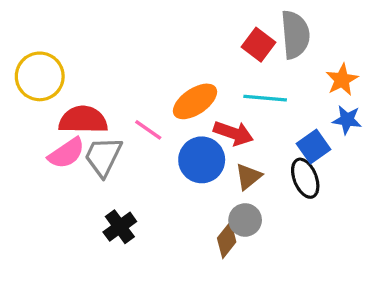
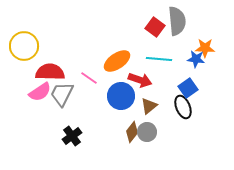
orange star: (342, 80) -> (205, 48), turned 30
blue star: (347, 120) -> (196, 59), moved
brown diamond: (227, 240) -> (132, 132), moved

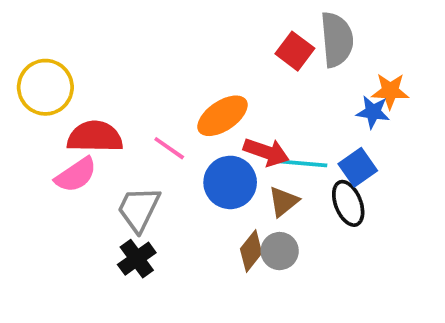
cyan line: (159, 59) -> (302, 163), moved
gray trapezoid: (62, 94) -> (139, 209), moved

